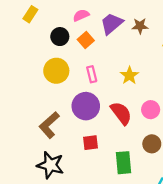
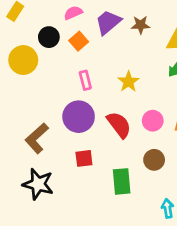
yellow circle: (56, 71) -> (23, 60), moved

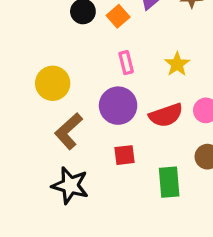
yellow circle: (23, 60) -> (53, 83), moved
red semicircle: (119, 125) -> (166, 115), turned 108

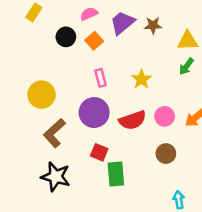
red square: (124, 155) -> (99, 152), turned 30
green rectangle: (169, 182) -> (116, 174), moved

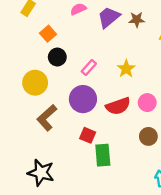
black circle: (66, 37) -> (57, 57), moved
orange square: (94, 41) -> (48, 34), moved
pink rectangle: (101, 78) -> (89, 68), turned 56
black star: (56, 177) -> (41, 173), moved

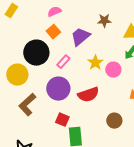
purple trapezoid: (109, 17) -> (80, 37), moved
orange square: (48, 34) -> (53, 32), moved
black circle: (57, 57) -> (36, 53), size x1.6
pink circle: (147, 103) -> (113, 70), moved

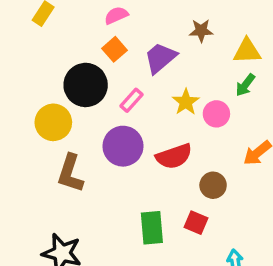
brown L-shape: (27, 105) -> (70, 173), turned -30
red square: (62, 120) -> (196, 223), moved
brown circle: (114, 121) -> (213, 185), moved

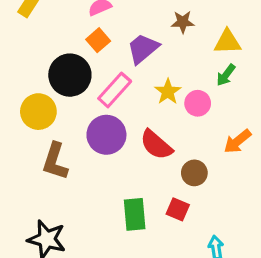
pink rectangle: (131, 100) -> (115, 90), size x1.5
red semicircle: (174, 156) -> (156, 145), turned 60

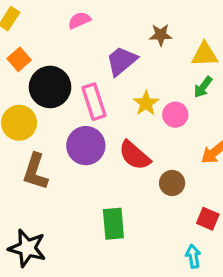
orange square: (98, 40) -> (19, 59), moved
pink rectangle: (115, 90) -> (94, 102), turned -60
red square: (178, 209) -> (208, 219), moved

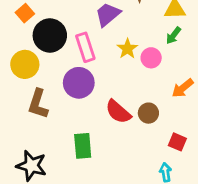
red semicircle: (135, 155) -> (118, 112), moved
green rectangle: (113, 224) -> (83, 146), moved

